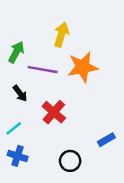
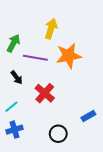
blue cross: (18, 156) -> (15, 130), turned -35

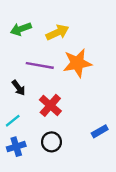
yellow arrow: (51, 29) -> (57, 32), turned 48
green arrow: (13, 43) -> (21, 29), moved, turned -138
black circle: (58, 134) -> (51, 142), moved

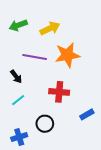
red cross: (50, 105) -> (59, 92), moved, turned -36
cyan line: (13, 121) -> (18, 100), moved
blue cross: (16, 147) -> (19, 137), moved

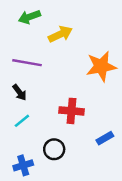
green arrow: (18, 25) -> (29, 17), moved
orange star: (67, 55) -> (101, 66), moved
purple line: (35, 57) -> (27, 63), moved

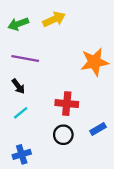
green arrow: (29, 17) -> (18, 24), moved
yellow arrow: (60, 34) -> (54, 19), moved
black circle: (54, 149) -> (63, 135), moved

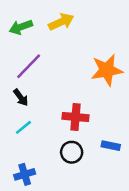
purple line: (25, 59) -> (29, 66), turned -56
blue rectangle: (98, 129) -> (111, 146), turned 42

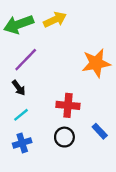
green arrow: (21, 27) -> (19, 24), size x1.4
blue rectangle: (111, 146) -> (100, 131), turned 35
blue cross: (25, 174) -> (22, 143), moved

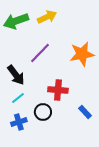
purple line: (26, 60) -> (40, 53), moved
black arrow: (19, 88) -> (16, 75), size x1.5
black circle: (64, 137) -> (43, 112), moved

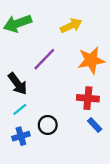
yellow arrow: (47, 17) -> (71, 26), moved
red cross: (58, 90) -> (88, 98), moved

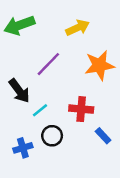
red cross: (88, 98) -> (81, 109), moved
cyan line: (20, 109) -> (40, 110), moved

